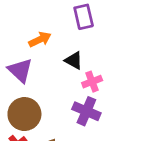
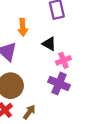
orange arrow: (40, 39) -> (23, 27), turned 112

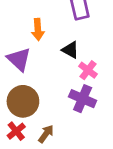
pink cross: (63, 60) -> (88, 70), turned -32

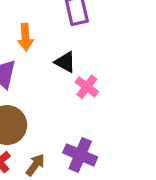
purple cross: (83, 99) -> (80, 155), moved

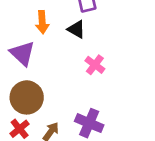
black triangle: (65, 62) -> (76, 29), moved

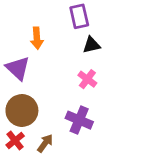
black triangle: (76, 29) -> (91, 45), moved, turned -42
purple cross: (89, 123) -> (79, 120), moved

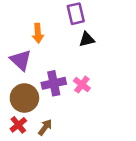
pink cross: (87, 79) -> (82, 85), moved
purple cross: (79, 120) -> (54, 83), moved, turned -35

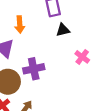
pink cross: (82, 85) -> (82, 57), moved

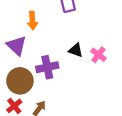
black triangle: (63, 30) -> (76, 50), moved, turned 32

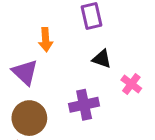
black triangle: (76, 50) -> (102, 59), moved
purple cross: (47, 67) -> (84, 105), moved

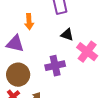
purple triangle: (25, 72) -> (15, 44), turned -30
pink cross: (131, 84) -> (87, 52), size x1.5

